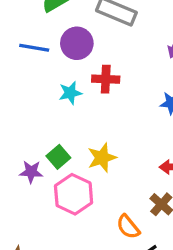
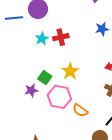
red cross: (106, 79) -> (61, 37), moved
orange semicircle: (128, 227) -> (80, 110), moved

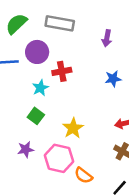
red cross: (61, 37) -> (62, 71), moved
green square: (45, 78) -> (36, 116), moved

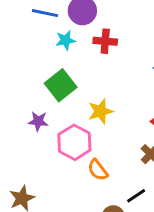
cyan star: (40, 88) -> (65, 40), moved
green square: (36, 116) -> (61, 85), size x1.5

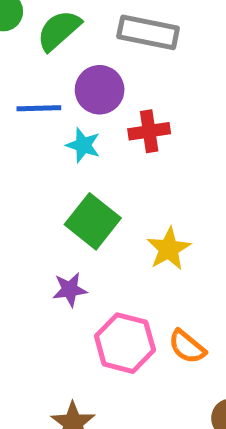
cyan star: (65, 40) -> (83, 145), turned -30
pink hexagon: (74, 142) -> (125, 343), moved

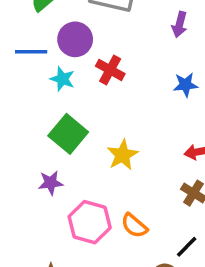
red cross: (149, 131) -> (110, 70), turned 36

